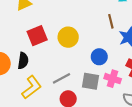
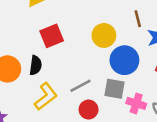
yellow circle: (68, 37) -> (104, 35), moved
blue circle: (99, 57) -> (124, 60), size x1.5
pink cross: (113, 79) -> (136, 103), moved

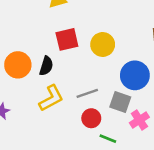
yellow circle: (104, 35) -> (103, 45), moved
pink cross: (136, 103) -> (139, 120), turned 30

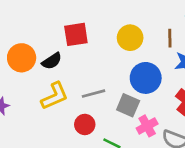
yellow circle: (103, 45) -> (130, 38), moved
black semicircle: (46, 66) -> (52, 61), turned 36
red circle: (91, 118) -> (85, 124), moved

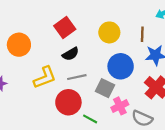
red square: (76, 34) -> (65, 28), turned -30
black semicircle: (52, 61) -> (71, 54), moved
red circle: (85, 124) -> (68, 102), size x1.5

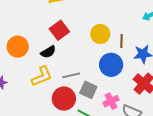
brown line: (142, 34) -> (121, 41), moved
black semicircle: (71, 54) -> (48, 52), moved
gray square: (105, 88) -> (88, 90), moved

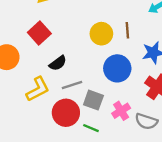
red square: (59, 30) -> (39, 33), moved
brown line: (121, 41) -> (127, 30), moved
black semicircle: (48, 52) -> (58, 63), moved

